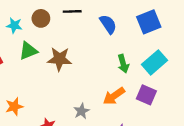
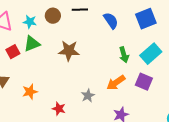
green triangle: (28, 51) -> (32, 44), moved

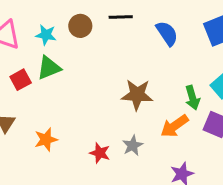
brown star: (69, 51) -> (137, 95), moved
green arrow: (124, 55) -> (192, 98), moved
red star: (59, 109) -> (100, 153), moved

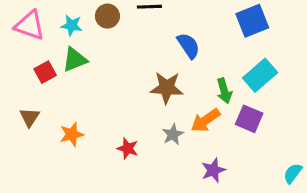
blue semicircle: (167, 33) -> (188, 46), moved
gray star: (133, 145) -> (173, 134), moved

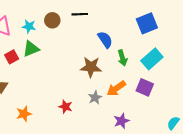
green arrow: (224, 91) -> (122, 58), moved
orange star: (72, 134) -> (24, 114), moved

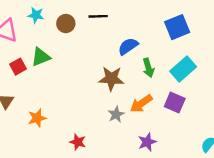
cyan star: (29, 26) -> (36, 15), moved
blue semicircle: (105, 40) -> (128, 46), turned -90
red star: (66, 107) -> (78, 142), moved
orange star: (24, 114) -> (37, 118), moved

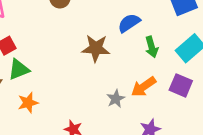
green triangle: (41, 57) -> (19, 70), moved
brown star: (111, 79) -> (96, 48), moved

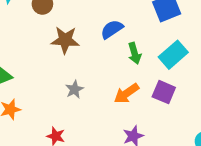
brown star: (96, 48) -> (65, 40), moved
gray star: (116, 99) -> (74, 89), moved

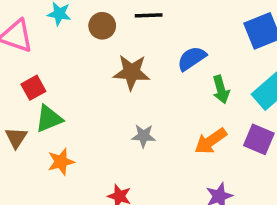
gray star: (74, 89) -> (144, 136), turned 30

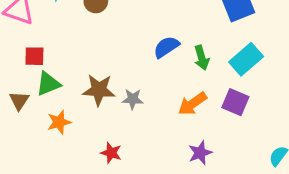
blue semicircle: (192, 58) -> (166, 47), moved
brown star: (131, 72) -> (99, 90), moved
red square: (33, 88) -> (34, 56), turned 30

